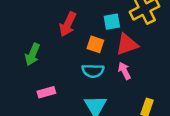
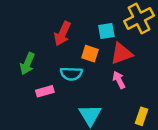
cyan semicircle: (93, 71) -> (71, 74), moved
pink rectangle: (46, 92) -> (45, 91), moved

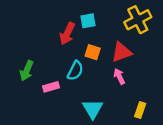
cyan square: (106, 31) -> (88, 21), moved
green arrow: (27, 64) -> (27, 71), moved
cyan semicircle: (71, 74) -> (75, 71), turned -66

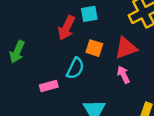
green arrow: (27, 71) -> (17, 52), moved

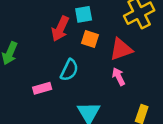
orange square: (94, 48) -> (90, 39), moved

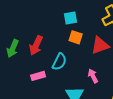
red arrow: (60, 29) -> (36, 45), moved
pink arrow: (118, 77) -> (93, 76), moved

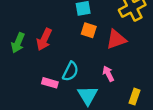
cyan semicircle: (59, 62) -> (70, 71), moved
pink rectangle: (38, 76) -> (50, 83), moved, turned 32

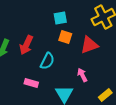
cyan semicircle: (70, 71) -> (47, 61), moved
yellow rectangle: (135, 97) -> (105, 95), turned 32

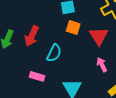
red triangle: (89, 45) -> (99, 36), turned -42
pink arrow: (82, 75) -> (102, 65), moved

